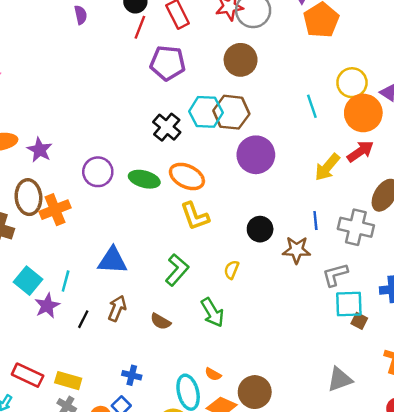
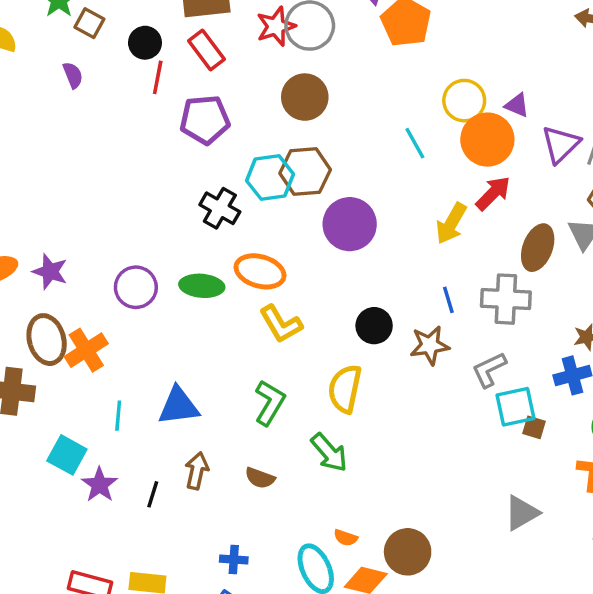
yellow semicircle: (231, 270) -> (345, 389), size x1.8
cyan line: (66, 281) -> (118, 416), moved

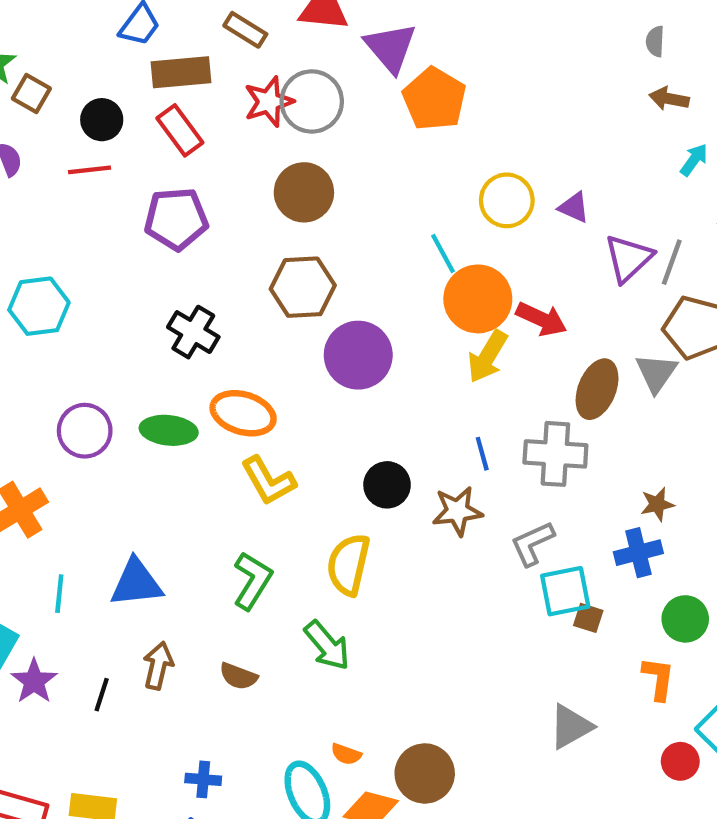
red line: (158, 77) -> (89, 170), moved, turned 72
orange circle: (487, 140) -> (478, 299), moved
cyan hexagon: (270, 177) -> (39, 306), moved
red arrow: (493, 193) -> (541, 319), turned 69

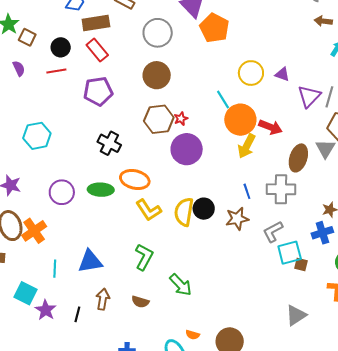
red star: (269, 102) -> (181, 119), moved, size x0.6
yellow semicircle: (348, 565) -> (184, 212), moved

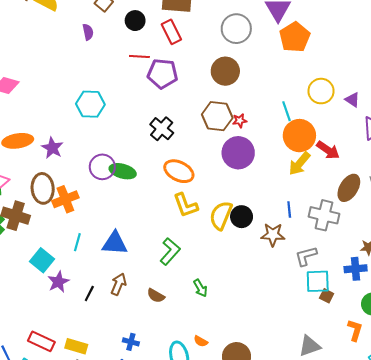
red line: (56, 71) -> (139, 56), moved
green ellipse: (101, 190) -> (123, 171), moved
green arrow: (181, 285) -> (200, 288), size x0.7

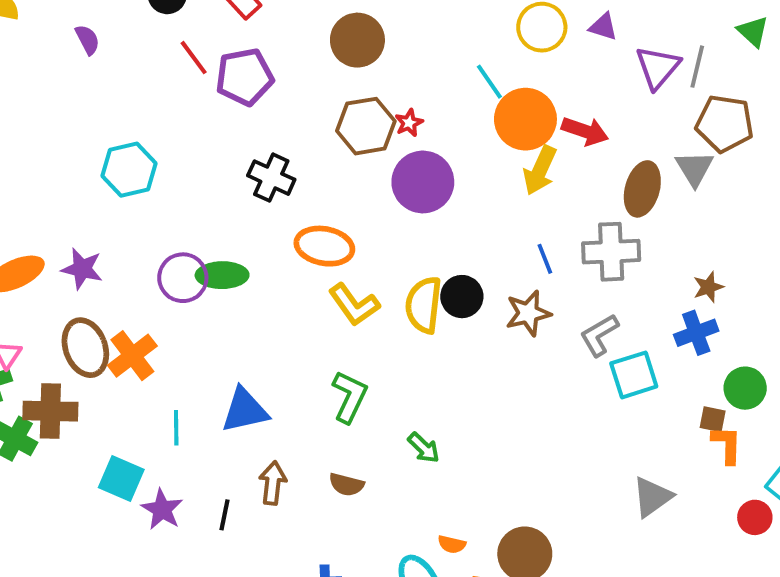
red line: (139, 56) -> (194, 58), turned 66
brown square: (327, 296) -> (713, 419), moved

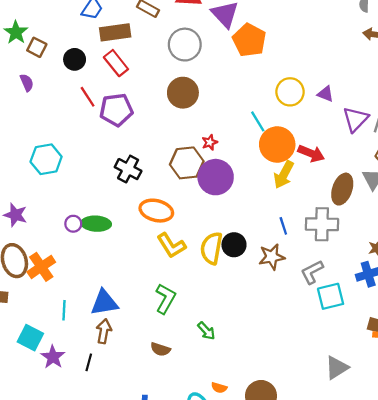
brown hexagon: (366, 126) -> (187, 163), moved
purple circle: (183, 278) -> (73, 224), size x0.6
brown arrow: (273, 483) -> (104, 331), moved

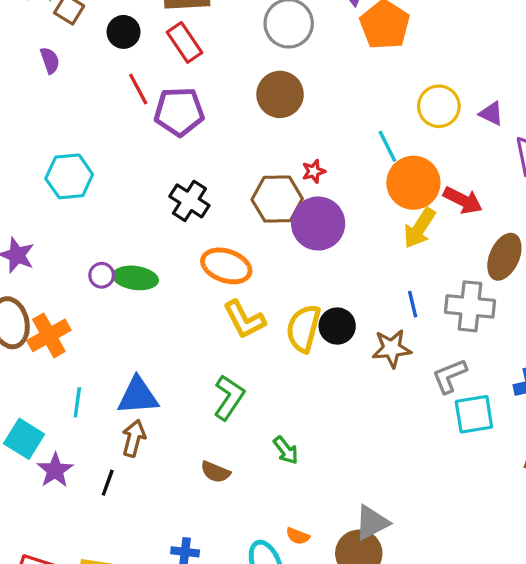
gray triangle: (337, 368) -> (372, 523), moved

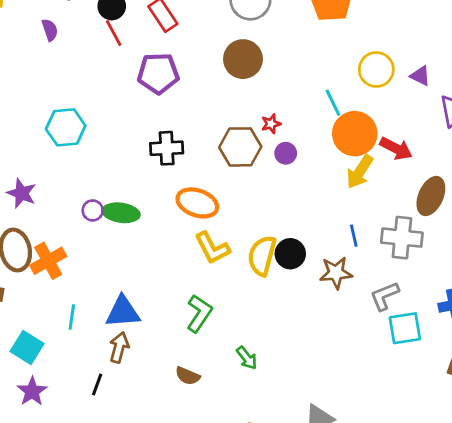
red line: (138, 89) -> (114, 33), moved
black cross: (189, 201) -> (167, 148), turned -36
purple circle: (318, 224) -> (286, 153), moved, size x0.5
purple star: (55, 470) -> (32, 391), moved

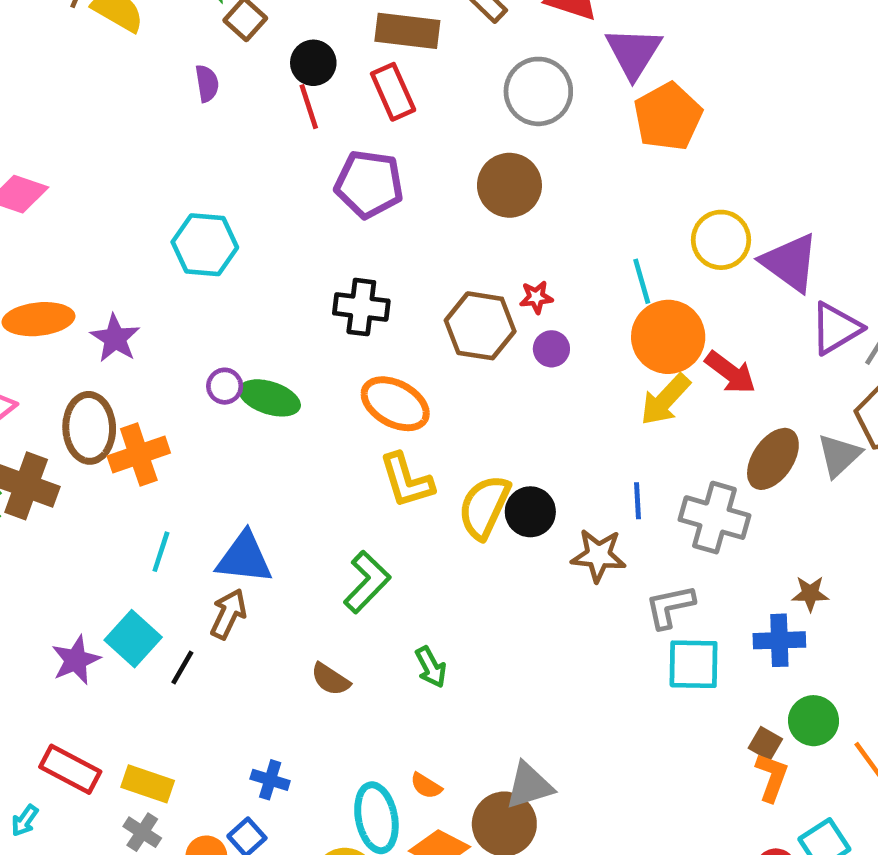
purple triangle: (420, 76) -> (790, 262), size x1.8
cyan square: (27, 348) -> (133, 639), moved

